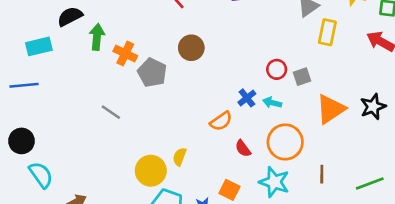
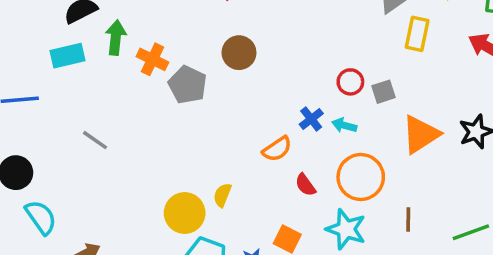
cyan rectangle: (39, 46) -> (67, 56), moved
gray line: (111, 112) -> (95, 140), moved

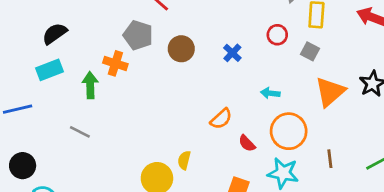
green arrow: (116, 37) -> (90, 85), moved
red circle: (350, 82) -> (277, 35), moved
gray pentagon: (188, 85) -> (138, 35), moved
gray square: (383, 92) -> (310, 51), moved, turned -36
blue cross: (311, 119) -> (232, 53), moved

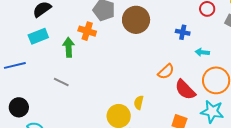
brown circle: (181, 49) -> (136, 20), size x1.4
blue cross: (232, 53) -> (183, 32), moved, turned -32
red semicircle: (247, 143) -> (185, 90), size x1.6

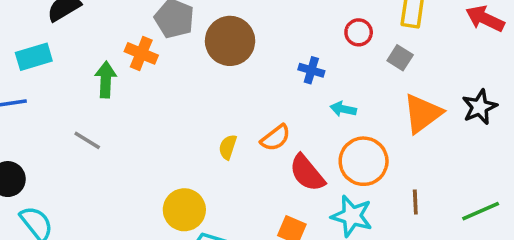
cyan rectangle: (38, 36) -> (34, 57), moved
yellow semicircle: (139, 103) -> (228, 147), moved

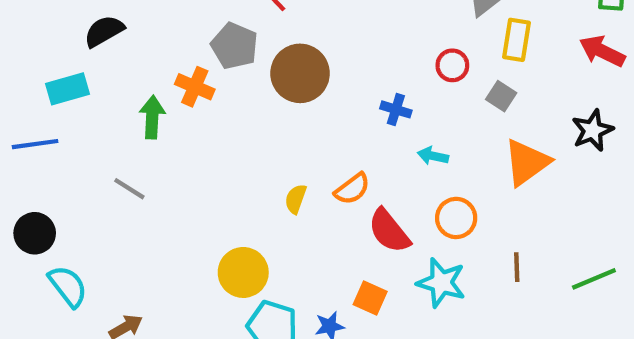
black star: (479, 107) -> (593, 130), moved
orange circle: (364, 161) -> (456, 218), size x0.7

